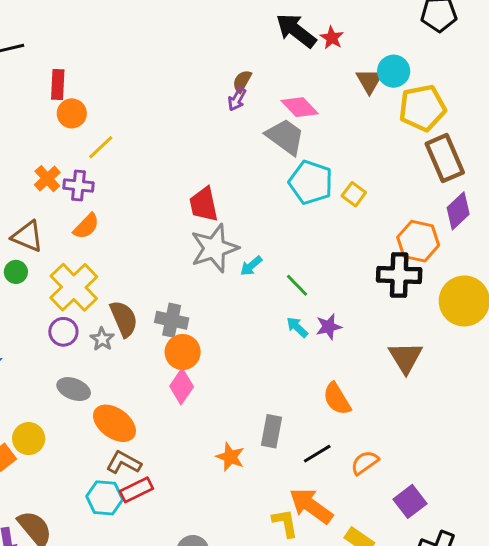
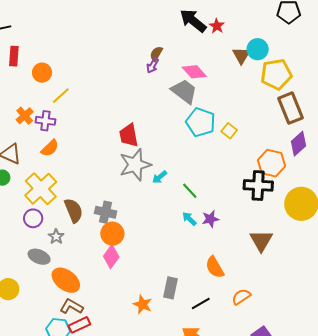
red rectangle: (58, 85) -> (14, 56), moved
gray star: (102, 339) -> (56, 237), moved
orange semicircle: (365, 463) -> (241, 297), moved

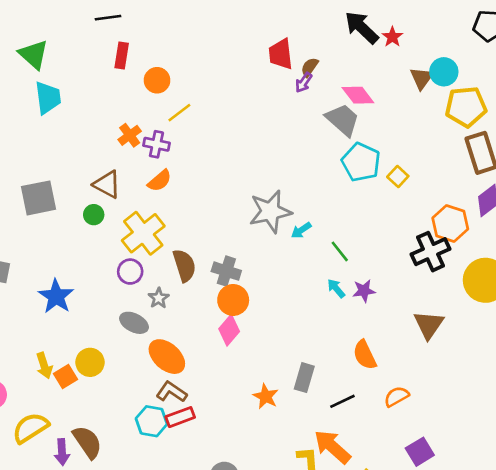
red trapezoid: (129, 135) -> (281, 54), moved
black cross: (258, 185) -> (431, 252), turned -32

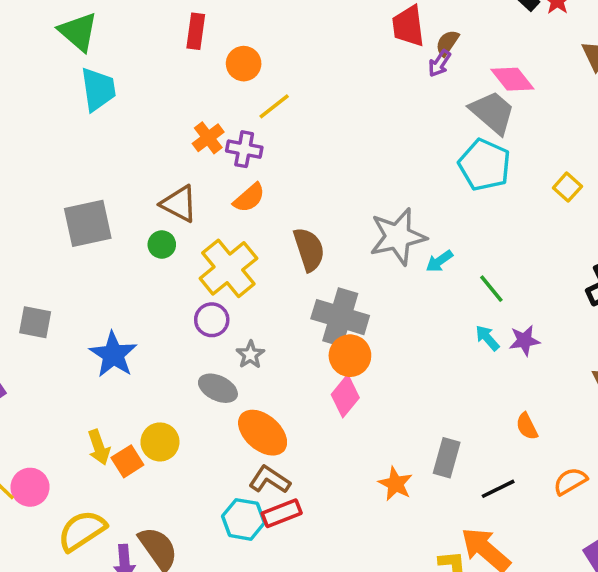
cyan pentagon: (361, 162) -> (485, 165), moved
brown semicircle: (184, 265) -> (309, 249), moved
gray cross: (226, 271) -> (340, 317), size x1.4
orange semicircle: (365, 355) -> (527, 426), size x0.7

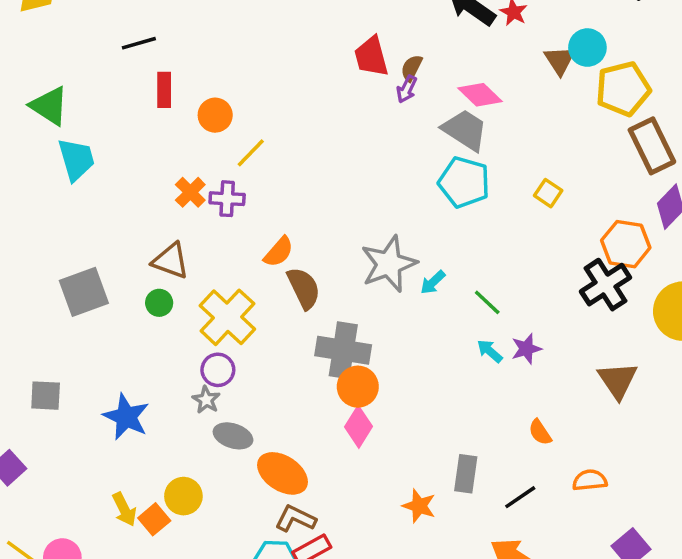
orange semicircle: (249, 198) -> (279, 252), moved
gray star: (250, 355) -> (206, 400), moved
orange semicircle: (570, 481) -> (590, 480), turned 32

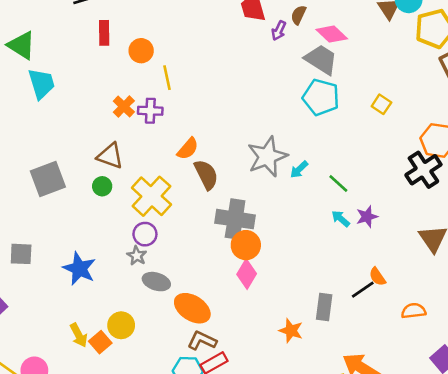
brown semicircle: (412, 68) -> (298, 15), moved
yellow line: (251, 153) -> (167, 78), turned -55
black line: (520, 497) -> (363, 290), moved

